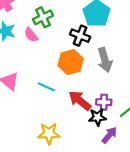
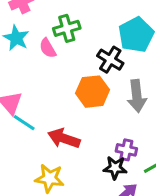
cyan line: (46, 87) -> (24, 123), moved
red arrow: (80, 101) -> (64, 138), moved, turned -30

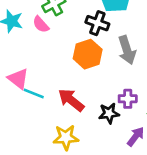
red arrow: (64, 138) -> (71, 100), turned 32
black star: (115, 168) -> (109, 113), moved

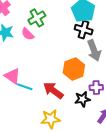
black cross: (97, 23) -> (84, 30), moved
orange hexagon: (88, 54) -> (74, 69), moved

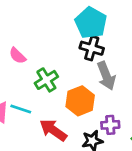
green cross: (37, 18) -> (46, 80), moved
cyan line: (25, 87) -> (21, 109), moved

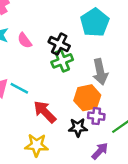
black cross: (92, 48) -> (59, 44), moved
green cross: (46, 80) -> (62, 61), moved
orange hexagon: (80, 101) -> (87, 98), moved

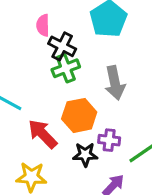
pink semicircle: (25, 40) -> (43, 25), moved, turned 35
orange hexagon: (87, 98) -> (79, 115), moved

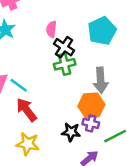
orange hexagon: (79, 115) -> (91, 105), moved
red arrow: (43, 134) -> (26, 110), moved

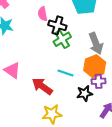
cyan line: (19, 85) -> (65, 73), moved

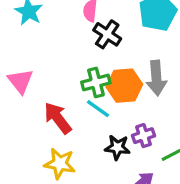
green cross: (62, 39) -> (96, 82), moved
orange hexagon: (95, 66) -> (124, 86), moved
purple cross: (99, 81) -> (143, 136), turned -32

